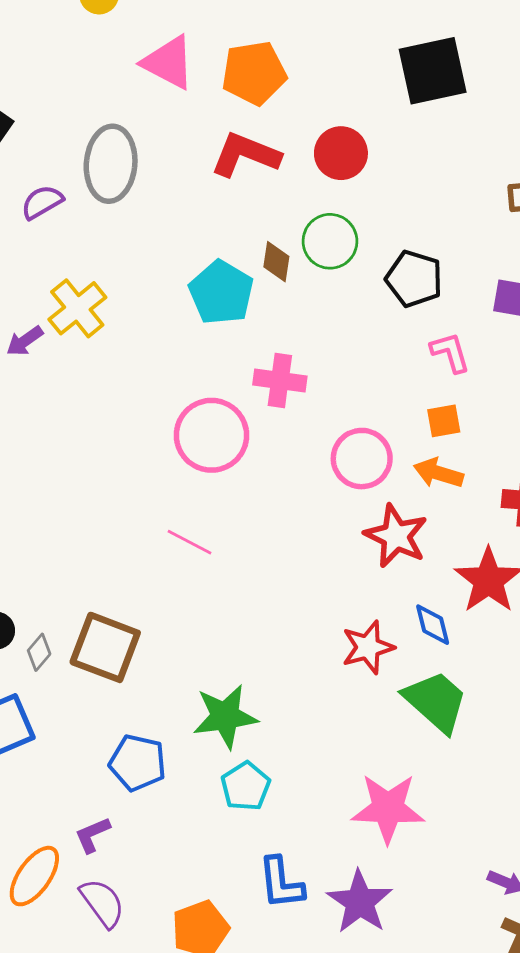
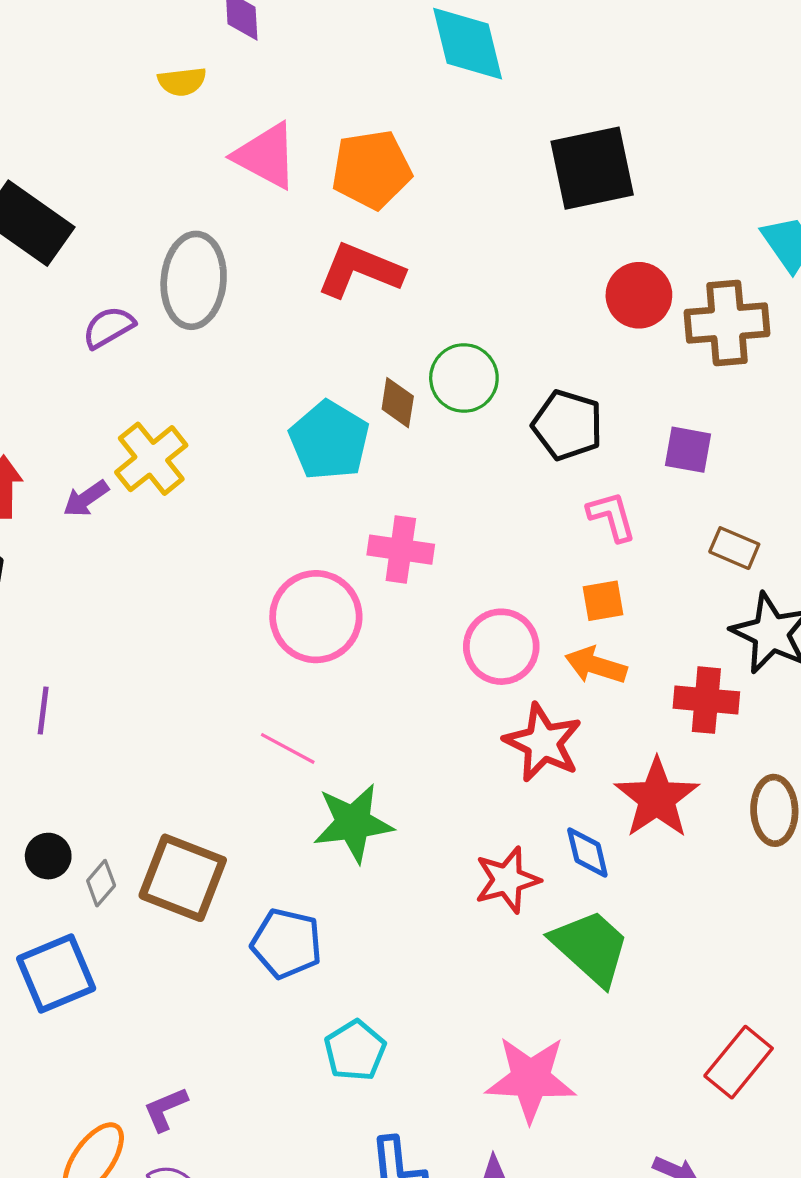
red circle: (341, 153) -> (639, 295), moved
green star: (225, 716) -> (353, 823), moved
blue pentagon: (138, 763) -> (287, 943), moved

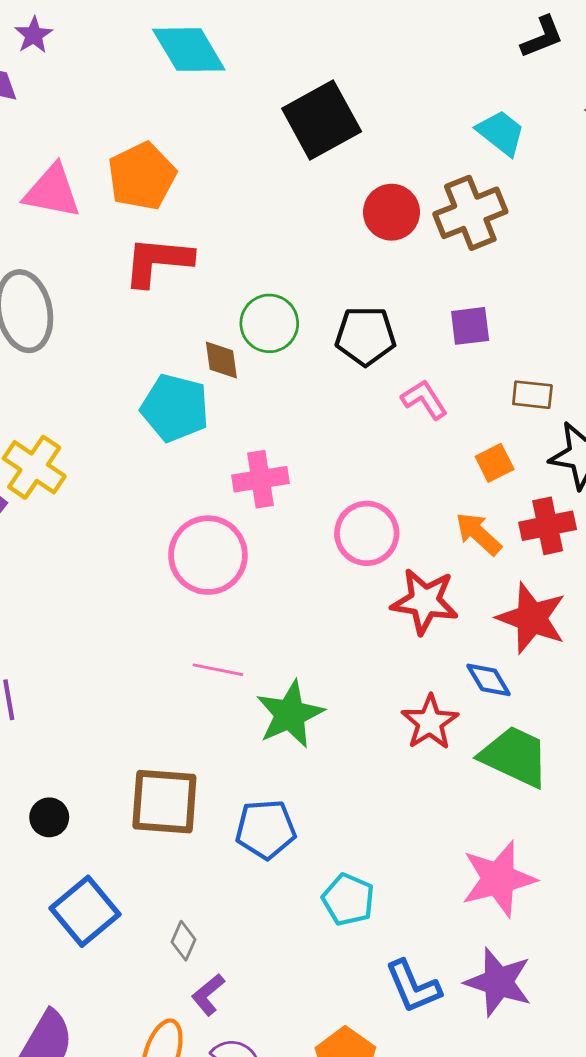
orange square: (603, 601) -> (495, 463), moved
orange arrow: (596, 665) -> (478, 534), moved, turned 42
gray diamond: (101, 883) -> (184, 941), moved

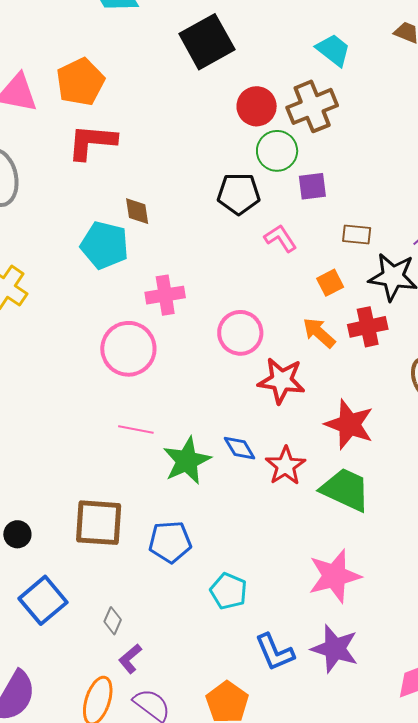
green circle: (269, 323) -> (277, 151), moved
red star: (532, 618) -> (349, 424), moved
blue diamond: (488, 680) -> (240, 448), moved

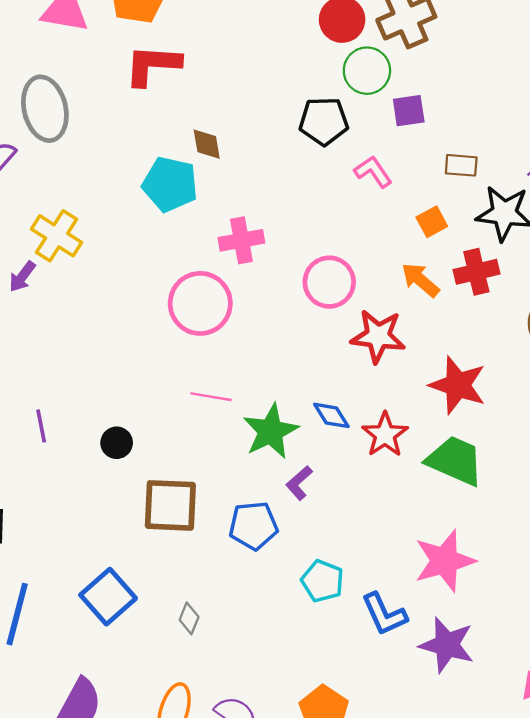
black circle: (17, 534) -> (117, 443), moved
blue L-shape: (275, 652) -> (384, 614), moved
purple L-shape: (130, 659) -> (299, 483), moved

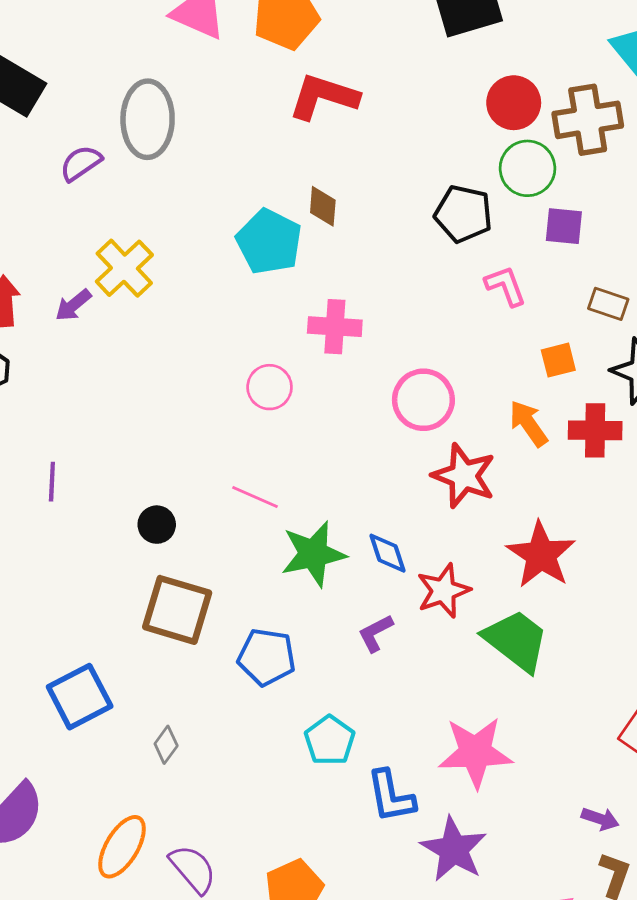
red L-shape: (153, 65) -> (324, 97), moved
pink circle: (200, 303) -> (270, 387), size x0.6
black circle: (117, 443) -> (157, 525), moved
purple L-shape: (299, 483) -> (375, 633), moved

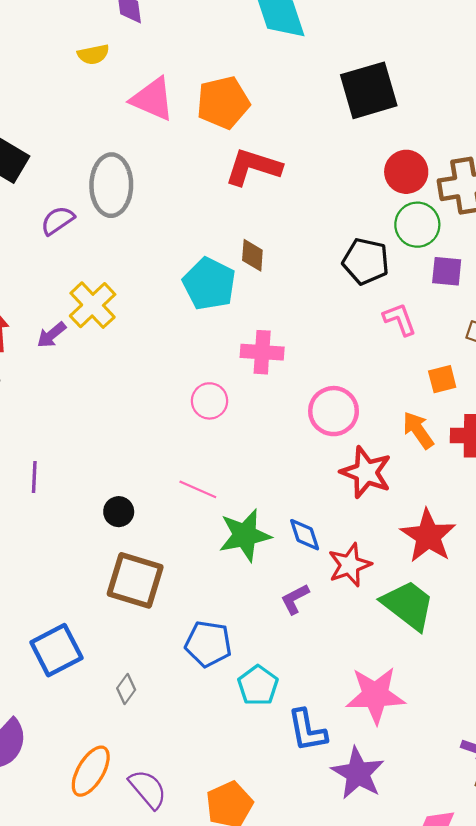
blue pentagon: (267, 657) -> (208, 644), moved

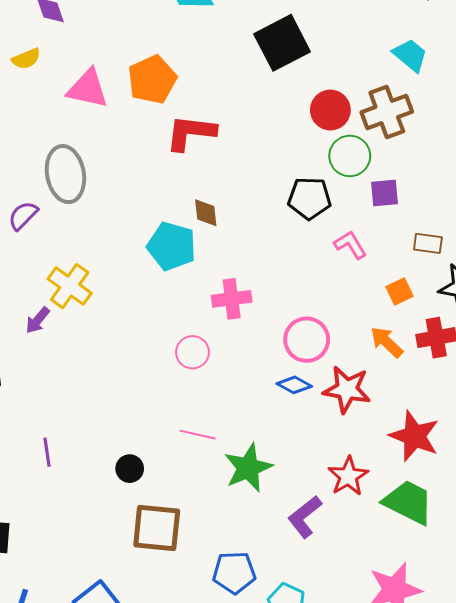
blue diamond: (305, 535) -> (294, 385), moved, turned -32
purple L-shape: (295, 599) -> (305, 517), size x1.4

